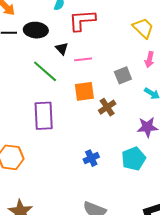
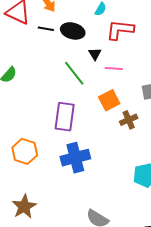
orange square: (84, 91) -> (109, 100), turned -30
blue cross: (91, 158) -> (75, 158), moved, size x1.8

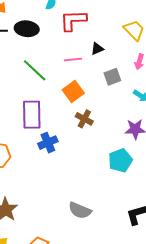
black triangle: (95, 54) -> (97, 49), moved, turned 48
brown cross: (129, 120) -> (84, 119), moved, turned -30
blue cross: (75, 158) -> (48, 143), moved, size x0.7

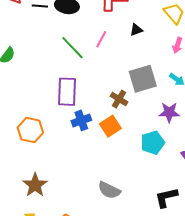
pink line: (73, 60) -> (101, 39), moved, turned -60
gray square: (112, 77) -> (143, 79), moved, size x1.6
orange square: (73, 92) -> (110, 126), moved

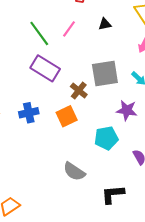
purple rectangle: (67, 92) -> (45, 68), moved, turned -68
blue cross: (81, 120) -> (29, 113), moved
gray semicircle: (109, 190) -> (74, 172), moved

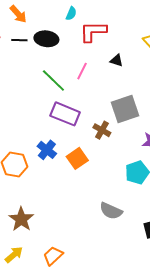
black triangle: (105, 24) -> (117, 60), turned 40
blue cross: (29, 113) -> (47, 150), moved, turned -30
orange square: (67, 116) -> (77, 158), moved

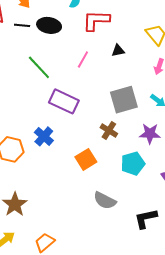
black triangle: (117, 60) -> (118, 51), turned -32
green line: (53, 80) -> (39, 67), moved
brown cross: (102, 130) -> (109, 131), moved
orange square: (77, 158) -> (86, 159), moved

